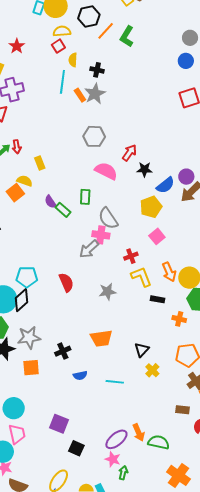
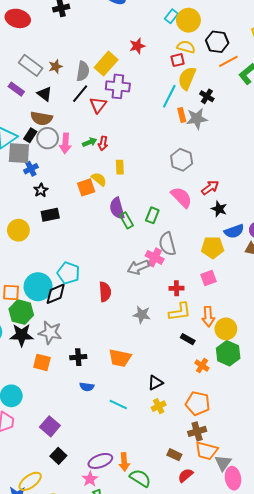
yellow semicircle: (73, 60) -> (187, 78), size x1.6
purple semicircle: (50, 202) -> (117, 208), size x1.5
yellow L-shape: (141, 277) -> (180, 312), turned 85

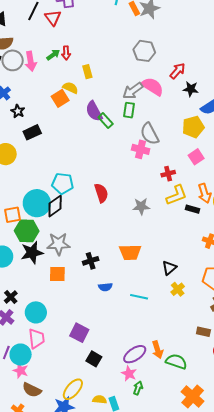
gray arrow: (138, 267) -> (133, 91), moved
black rectangle: (188, 339) -> (193, 209), moved

